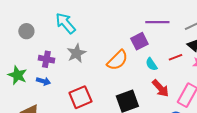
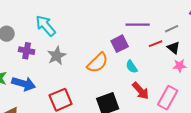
red line: (175, 57) -> (156, 44), moved
purple cross: (46, 59) -> (27, 51), moved
blue arrow: (43, 81) -> (24, 84), size x1.6

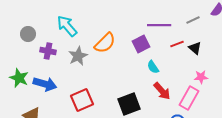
gray line: (172, 29) -> (193, 20), moved
orange semicircle: (98, 63) -> (105, 43), moved
pink star: (180, 66) -> (201, 77), moved

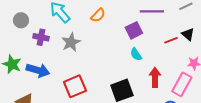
orange semicircle: (105, 43) -> (98, 15), moved, size x0.7
red line: (177, 44) -> (171, 40), moved
cyan semicircle: (153, 67) -> (136, 54), moved
red arrow: (162, 91) -> (155, 77), turned -138

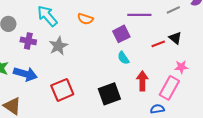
orange semicircle: (98, 15) -> (85, 19), turned 63

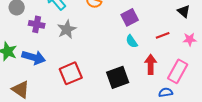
black triangle: (175, 38) -> (184, 11), moved
red line: (158, 44) -> (163, 35), moved
pink star: (181, 67) -> (190, 39), moved

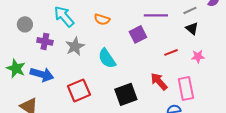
cyan semicircle: (132, 41) -> (107, 58), moved, size x1.5
red arrow: (151, 64) -> (159, 81), turned -42
pink rectangle: (178, 71) -> (186, 88), turned -40

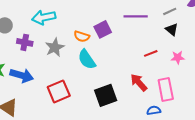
cyan arrow: (64, 16) -> (44, 17), turned -60
orange semicircle: (102, 19) -> (82, 36), moved
purple square: (138, 34) -> (103, 29), moved

